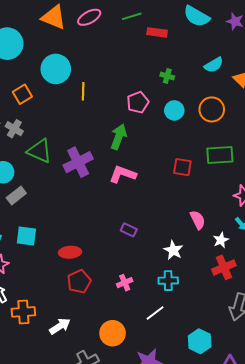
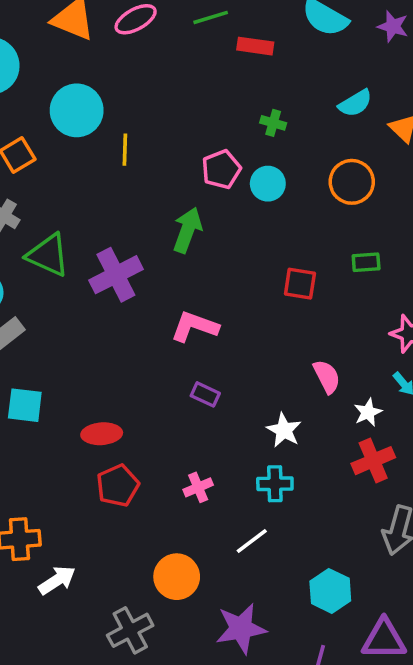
cyan circle: (174, 110) -> (268, 184), moved
green rectangle: (220, 155) -> (366, 262), size x0.6
pink L-shape: (123, 174) -> (195, 327), moved
white arrow: (60, 326) -> (57, 580), moved

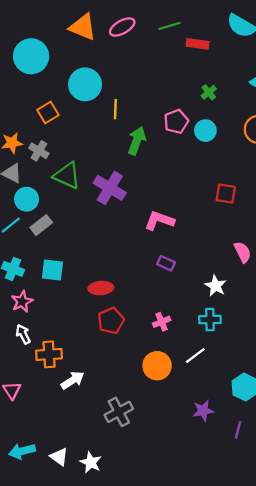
green cross: (273, 123) -> (209, 92), turned 35
green arrow: (187, 230) -> (137, 141), moved
purple cross: (116, 275) -> (110, 188), turned -32
orange circle: (177, 577) -> (157, 366), moved
purple star: (241, 628) -> (203, 411), moved, size x0.7

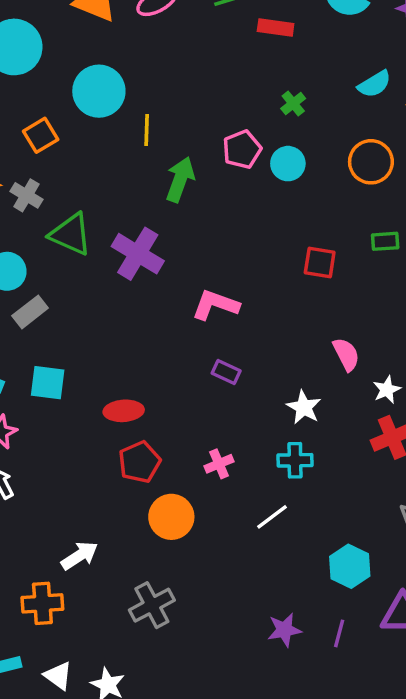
orange cross: (49, 354) -> (42, 603), moved
orange circle: (157, 366) -> (171, 517), moved
purple star: (203, 411) -> (284, 630), moved

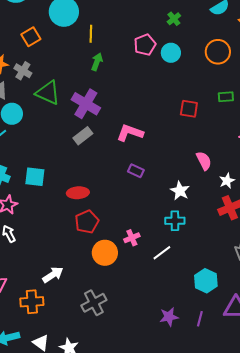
green arrow: (180, 179) -> (97, 62), moved, size x0.7
gray rectangle: (30, 312) -> (83, 136), moved
pink cross: (219, 464) -> (132, 238), moved

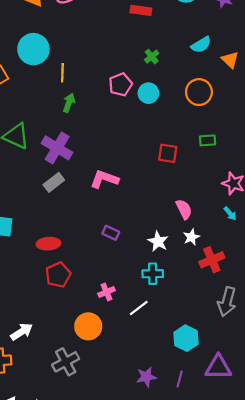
purple rectangle: (136, 171) -> (111, 233), moved
white star: (227, 181) -> (191, 237), moved
orange circle: (105, 253) -> (88, 326), moved

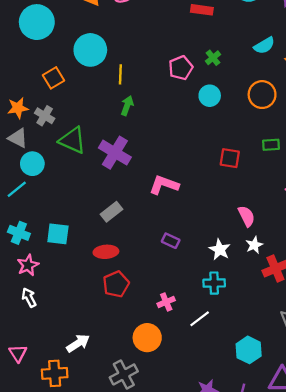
pink pentagon: (120, 85) -> (181, 68), moved
gray rectangle: (54, 182) -> (112, 212), moved

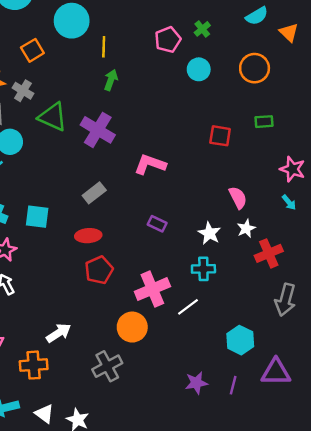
pink cross: (166, 302) -> (152, 289), size x1.8

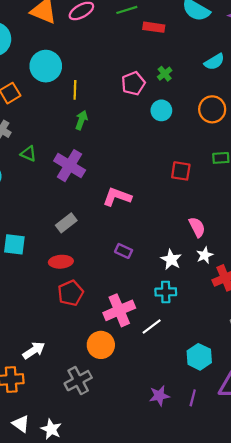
green triangle: (53, 117) -> (28, 154), size x0.6

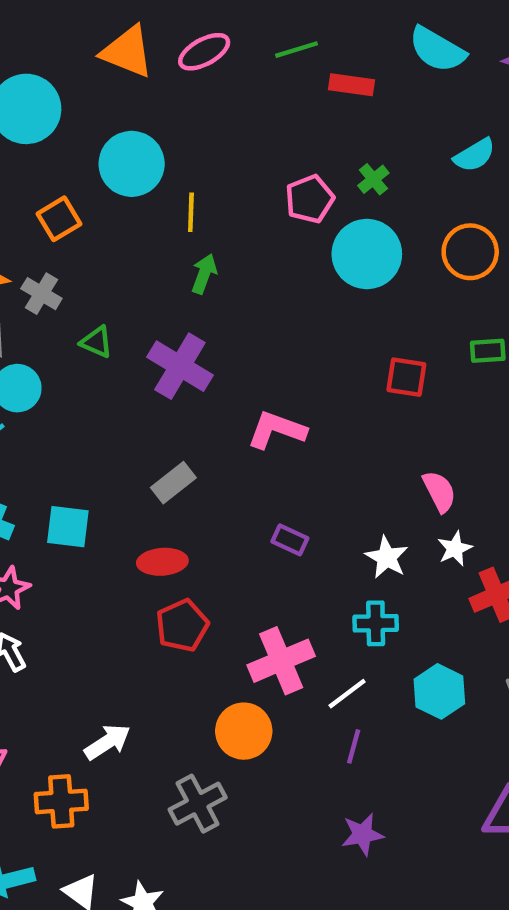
cyan circle: (161, 110) -> (367, 254), size x1.6
cyan hexagon: (199, 357) -> (439, 691), moved
purple line: (193, 398) -> (354, 746), moved

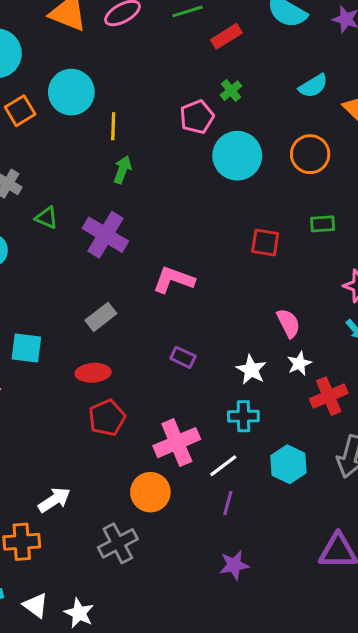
red rectangle: (351, 85) -> (226, 36), turned -40
green cross: (373, 179) -> (231, 91), moved
orange square: (59, 219) -> (20, 111), moved

